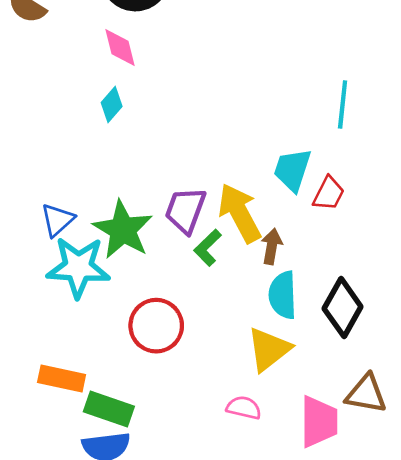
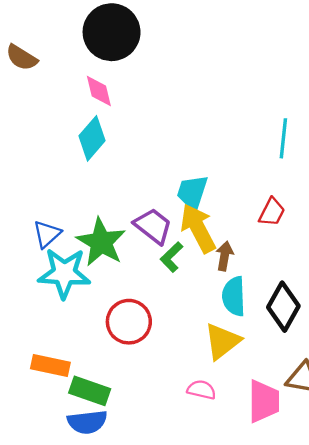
cyan diamond: (112, 104) -> (92, 138), size x1.5
cyan trapezoid: (292, 170) -> (192, 193), moved
purple trapezoid: (185, 210) -> (153, 226), turned 108

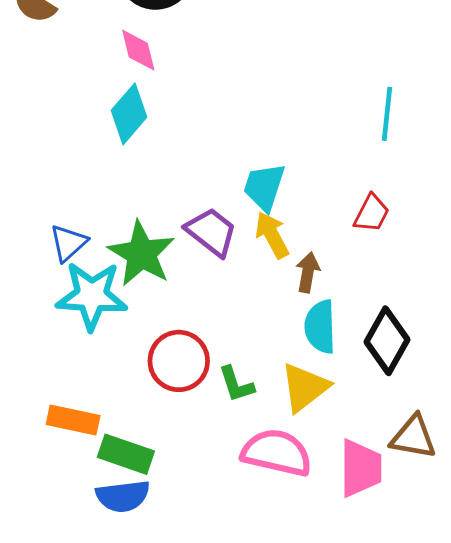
yellow arrow: (198, 228) -> (272, 235), size x0.7
green L-shape: (171, 257) -> (236, 384), moved, turned -64
pink semicircle: (201, 390) -> (277, 453), size x1.8

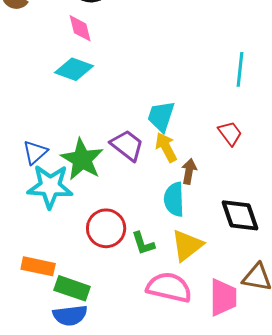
cyan diamond: (129, 114) -> (74, 69), turned 69
red trapezoid: (371, 213) -> (230, 133), turned -64
cyan semicircle: (320, 327) -> (174, 199), moved
black diamond: (387, 341) -> (240, 215), turned -48

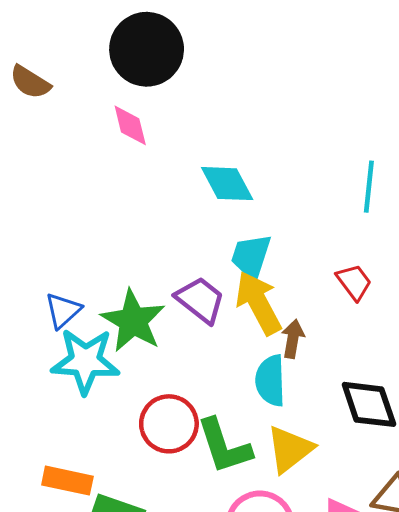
cyan diamond: (74, 69) -> (227, 184), moved, turned 42
yellow arrow: (166, 147) -> (258, 303), size x1.4
green L-shape: (143, 243) -> (224, 446), size x1.6

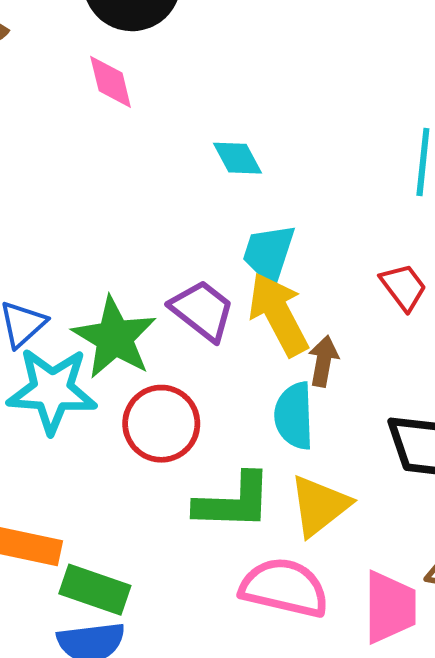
cyan diamond: (227, 184) -> (237, 158), size x0.7
red circle: (169, 424) -> (161, 424), moved
green L-shape: (224, 446) -> (234, 502), turned -70

